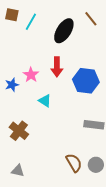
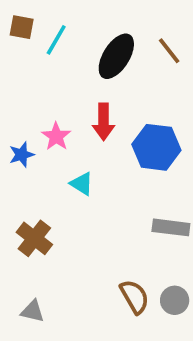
brown line: (91, 19) -> (169, 51), moved

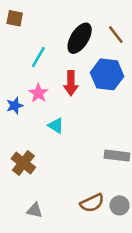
cyan line: (56, 40) -> (38, 57), moved
blue hexagon: (156, 147) -> (107, 74), moved
brown semicircle: (135, 297) -> (92, 203), turned 95
gray triangle: (33, 311) -> (35, 210), moved

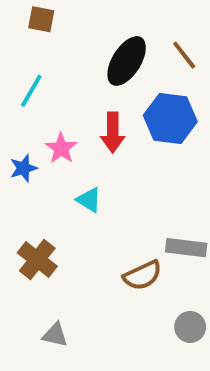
brown square: (15, 18) -> (41, 19), moved
cyan line: (38, 57) -> (31, 91), moved
brown semicircle: (92, 203) -> (142, 275), moved

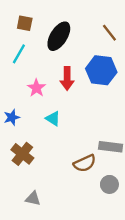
brown square: (41, 19) -> (25, 23), moved
black ellipse: (127, 61) -> (59, 36), moved
blue star: (23, 168) -> (12, 117), moved
gray circle: (190, 327) -> (109, 184), moved

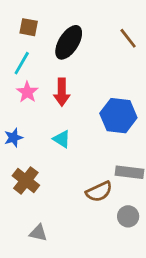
blue hexagon: (101, 70) -> (118, 116), moved
red arrow: (67, 79) -> (62, 92), moved
pink star: (36, 88) -> (27, 92), moved

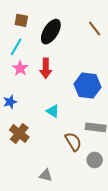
cyan triangle: (62, 139) -> (53, 111), moved
brown semicircle: (99, 192) -> (73, 142), turned -96
gray triangle: (38, 233) -> (46, 175), moved

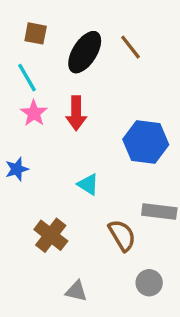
brown line: (95, 29) -> (130, 47), moved
cyan line: (16, 47) -> (27, 78), turned -60
brown cross: (19, 133) -> (51, 235), moved
gray circle: (95, 160) -> (149, 283), moved

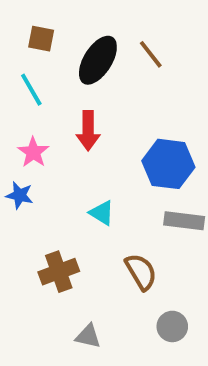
pink star: (34, 113) -> (33, 152), moved
blue star: (17, 169) -> (20, 195), turned 30
gray rectangle: (159, 212) -> (184, 221), moved
brown cross: (51, 235) -> (59, 272), turned 32

